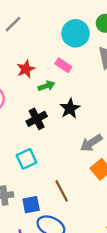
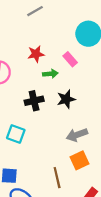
cyan square: (26, 159) -> (16, 134), turned 30
brown line: (62, 191) -> (57, 178), moved

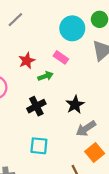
black star: (66, 99) -> (75, 105), moved
cyan square: (16, 134) -> (39, 146), moved

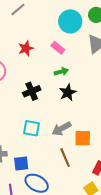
green arrow: (45, 76) -> (61, 72), moved
gray arrow: (86, 128) -> (61, 129), moved
orange square: (95, 153) -> (83, 138), turned 36

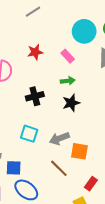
brown line: (65, 158) -> (59, 168), turned -30

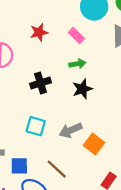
orange square: (79, 151) -> (94, 144), turned 30
brown line: (59, 168) -> (57, 169), moved

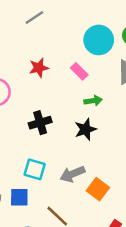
green arrow: (77, 64) -> (93, 101), moved
blue square: (19, 166) -> (19, 197), moved

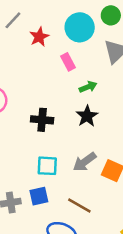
red star: (39, 68) -> (39, 37), moved
pink rectangle: (79, 71) -> (68, 62), turned 30
black cross: (40, 123) -> (42, 120), turned 35

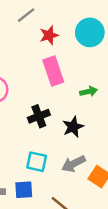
pink rectangle: (68, 62) -> (53, 71), moved, size x1.6
black star: (87, 116) -> (73, 127), moved
black cross: (42, 120) -> (39, 116), turned -35

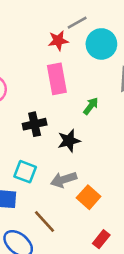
gray line: (26, 15) -> (77, 23), moved
green arrow: (89, 91) -> (91, 106), turned -49

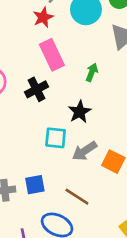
black cross: (35, 124) -> (37, 89), moved
cyan square: (25, 172) -> (56, 138), moved

